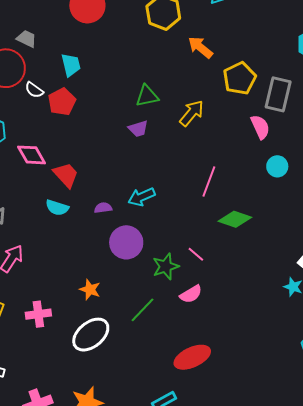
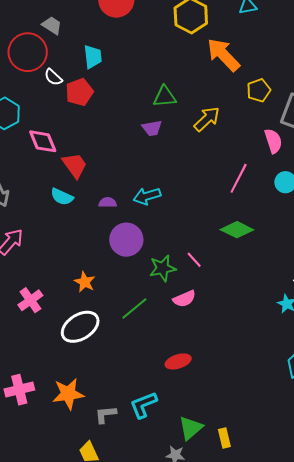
orange arrow: (200, 47) -> (223, 55), size x1.4
yellow pentagon: (240, 78) -> (259, 90), size x0.7
pink line: (209, 182) -> (239, 178), moved
pink cross: (38, 314) -> (30, 300), turned -35
red ellipse: (192, 357) -> (178, 361), size x0.7

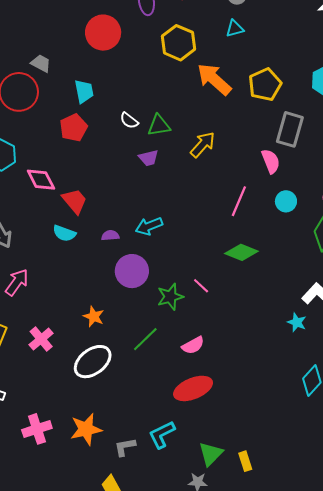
white semicircle: (53, 77) -> (129, 120), moved
yellow pentagon: (259, 90) -> (265, 85), moved, size x1.4
pink semicircle: (184, 299) -> (193, 345), moved
red ellipse: (178, 361) -> (193, 388), size x1.5

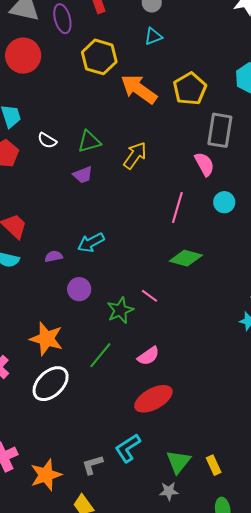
white semicircle: (129, 120) -> (47, 141), moved
purple circle: (132, 271) -> (79, 289), size x0.7
orange star: (94, 317) -> (46, 339), size x1.6
orange star: (86, 429) -> (46, 475), moved

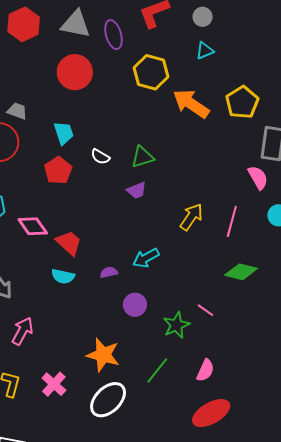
yellow arrow: (135, 155) -> (191, 217), moved
pink semicircle: (148, 356) -> (205, 370), turned -30

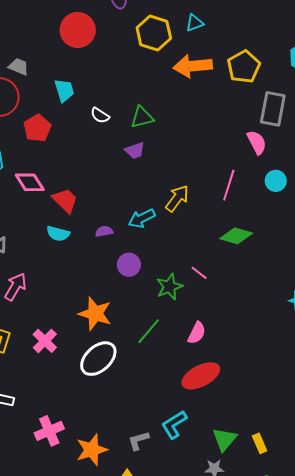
cyan triangle: (205, 51) -> (195, 23), moved
orange arrow: (191, 104) -> (193, 66), turned -42
red pentagon: (58, 170) -> (37, 128), moved
yellow arrow: (191, 217) -> (177, 198), moved

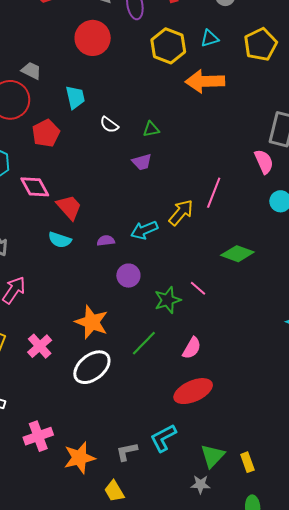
yellow pentagon: (244, 67) -> (260, 44), moved
green triangle: (142, 117) -> (151, 129), size x0.7
pink line: (229, 185) -> (214, 193), moved

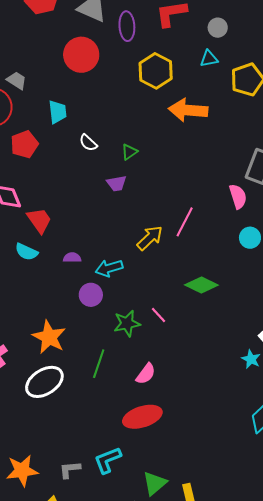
cyan triangle: (210, 38) -> (209, 59), moved
green triangle: (151, 129) -> (129, 152), turned -30
cyan arrow: (144, 230) -> (109, 268), moved
green line: (144, 343) -> (99, 364), turned -32

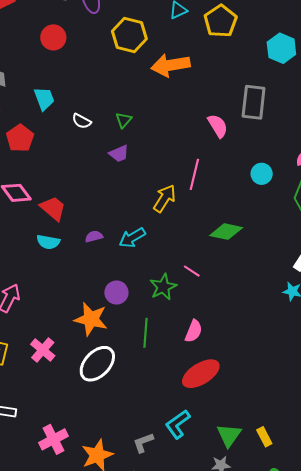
red circle: (81, 55) -> (53, 37), size x0.7
pink semicircle: (238, 196) -> (218, 126), moved
purple circle: (91, 295) -> (116, 293), moved

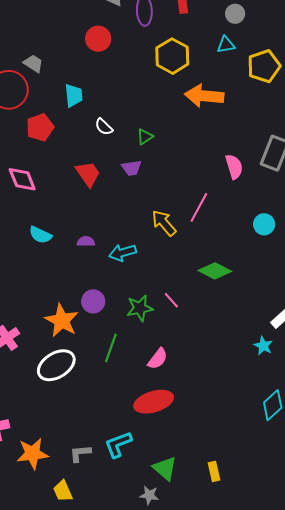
yellow arrow: (165, 198) -> (164, 223), turned -88
red trapezoid: (53, 208) -> (88, 174), moved
green triangle: (229, 435) -> (165, 468), turned -40
yellow rectangle: (264, 437) -> (214, 471), moved

